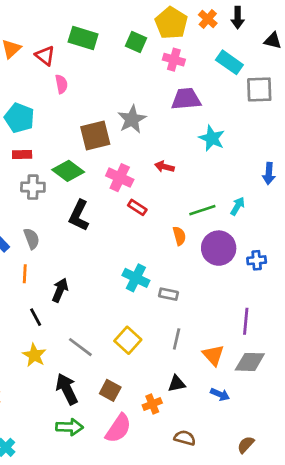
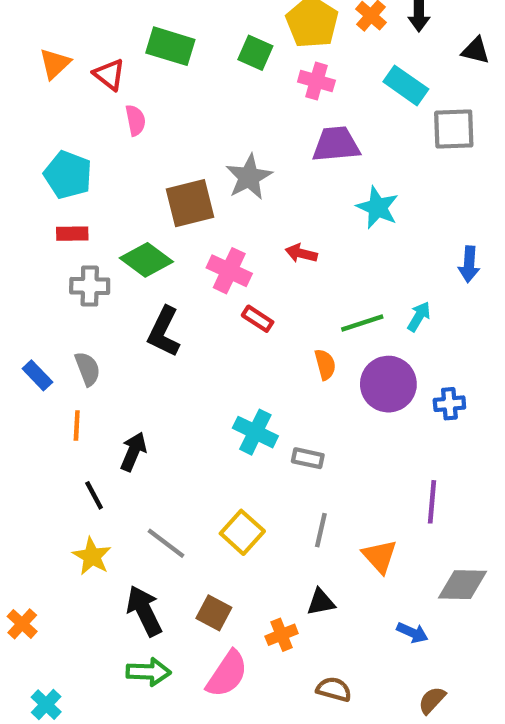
gray diamond: (250, 362) -> (462, 585), moved
blue arrow: (220, 394) -> (412, 633), moved

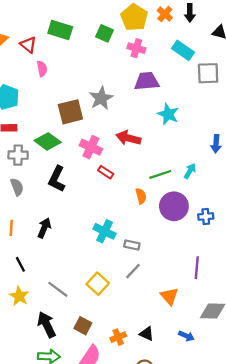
red arrow: (301, 253) -> (128, 138), size x1.5
gray semicircle: (88, 369) -> (17, 187), moved
black arrow: (133, 452) -> (44, 228), moved
gray line: (321, 530) -> (133, 271), moved, turned 30
black triangle: (321, 602) -> (147, 334), moved, turned 35

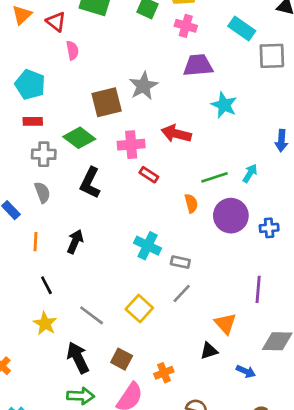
pink cross: (91, 147) -> (131, 145), turned -30
black triangle: (147, 334) -> (209, 351), moved, turned -42

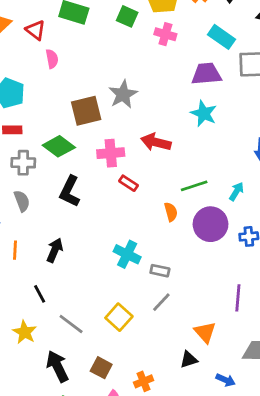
purple trapezoid: (198, 65) -> (206, 74), moved
cyan arrow: (250, 173) -> (236, 191), moved
black line: (46, 285) -> (40, 294), moved

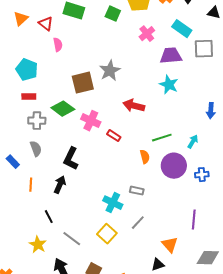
pink cross: (165, 34) -> (147, 34), moved, turned 35
pink cross: (111, 153) -> (91, 121), moved, turned 30
black L-shape: (70, 191) -> (71, 159), moved
cyan cross: (127, 254) -> (113, 203), moved
gray rectangle: (160, 271) -> (137, 191), moved

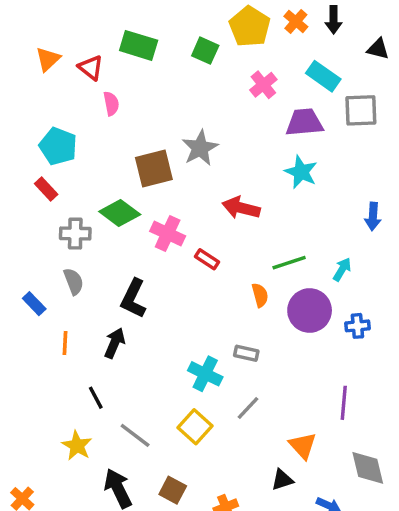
red rectangle: (29, 97) -> (46, 189), moved, turned 48
gray diamond: (208, 258) -> (368, 468), turned 75

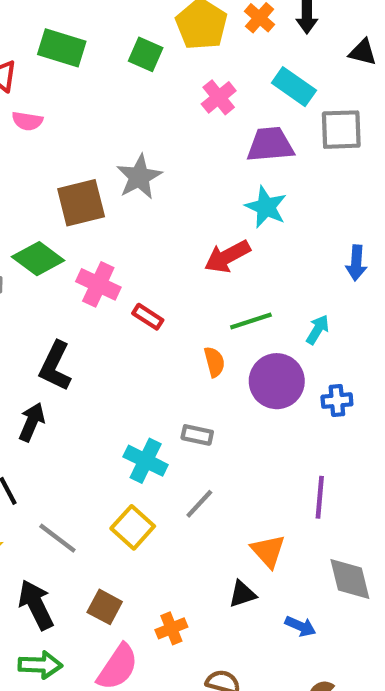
pink semicircle: (111, 104) -> (27, 121), turned 110
red arrow: (241, 208) -> (227, 256), moved, turned -42

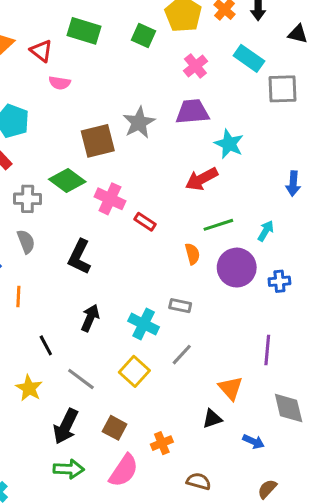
purple trapezoid: (270, 145) -> (192, 112), moved
black arrow: (32, 422) -> (90, 318), moved
black arrow: (36, 605) -> (66, 426), turned -128

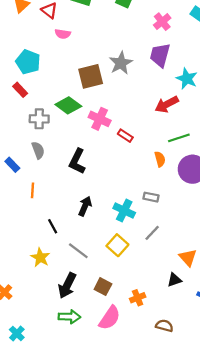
purple trapezoid: (192, 112) -> (160, 55), turned -70

